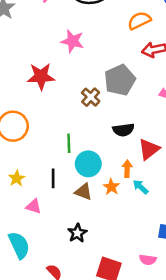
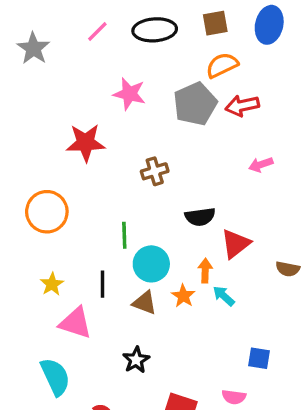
gray pentagon: (120, 80) -> (195, 104), moved
brown cross: (91, 97) -> (155, 171), turned 30
pink triangle: (34, 206) -> (75, 323), size x1.5

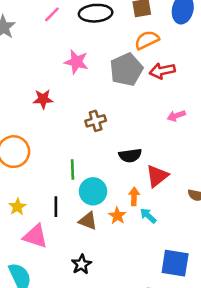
red star: (86, 143) -> (43, 99), size x0.7
blue square: (259, 358) -> (175, 263), size x1.6

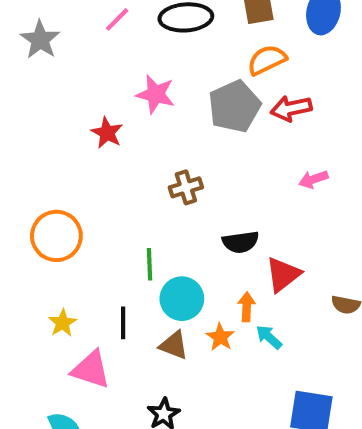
red star: (43, 99) -> (107, 133), moved, turned 30

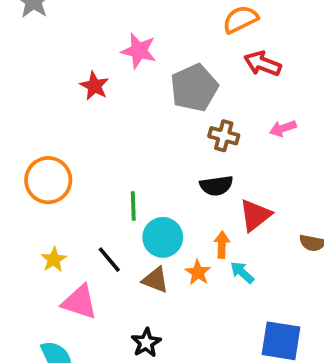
gray pentagon: (234, 106) -> (194, 88), moved
red arrow: (291, 108) -> (263, 64), turned 33
brown cross: (186, 187) -> (224, 136), moved, turned 32
black line: (123, 323) -> (109, 260), turned -40

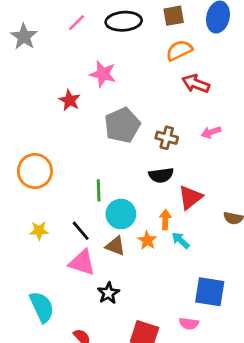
gray pentagon: (194, 88) -> (122, 125), moved
yellow star: (54, 260) -> (39, 231), turned 30
pink triangle: (80, 302) -> (82, 263), moved

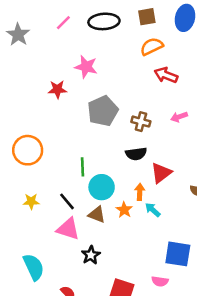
red star: (70, 100) -> (57, 89), turned -30

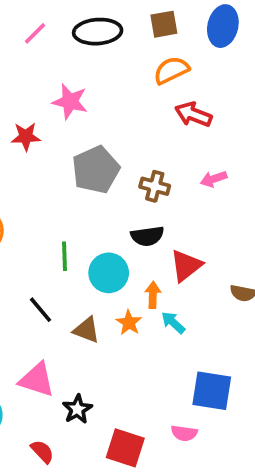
cyan circle: (102, 187) -> (109, 273), moved
pink triangle: (68, 229) -> (37, 380), moved
black star: (91, 255) -> (77, 409), moved

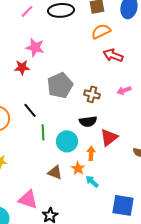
pink star: (70, 102) -> (35, 47), moved
black line: (41, 310) -> (30, 110), moved
cyan arrow: (173, 323) -> (92, 181), moved

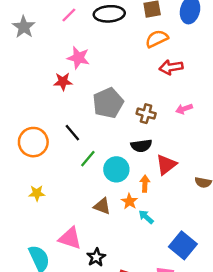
red arrow: (113, 55) -> (171, 67), turned -30
green line: (43, 132) -> (88, 159), turned 42
blue square: (123, 205) -> (183, 245), turned 30

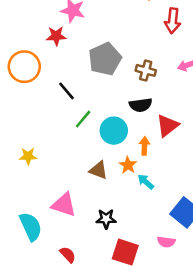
red arrow: (171, 67) -> (173, 21), turned -75
orange circle: (33, 142) -> (24, 67), moved
black star: (96, 257) -> (106, 219), moved, turned 30

